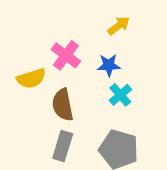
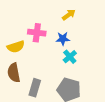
pink cross: (66, 55) -> (37, 33), turned -30
brown semicircle: (63, 105) -> (14, 73), moved

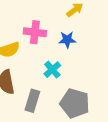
cyan cross: (70, 57) -> (52, 70), moved

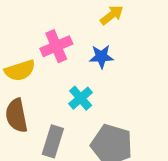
pink cross: (35, 32) -> (56, 46), turned -30

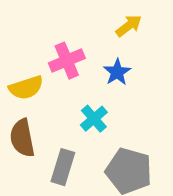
blue star: (101, 57) -> (117, 72), turned -30

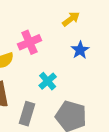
blue star: (117, 72) -> (80, 50), moved

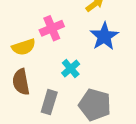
blue star: (80, 50) -> (104, 36), size x1.5

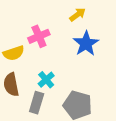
cyan cross: (71, 68) -> (46, 80), moved

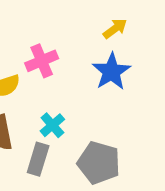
yellow arrow: (78, 15) -> (115, 29), moved

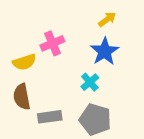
cyan cross: (52, 125) -> (90, 82), moved
gray rectangle: (38, 159) -> (50, 117), turned 65

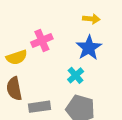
yellow arrow: (107, 19) -> (91, 19), turned 42

